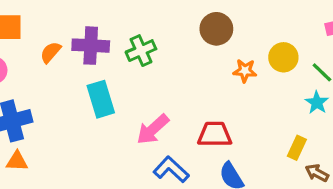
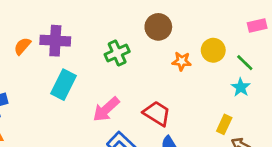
green cross: (141, 51) -> (117, 53), moved
cyan rectangle: (101, 99) -> (64, 85), turned 44
red trapezoid: (215, 134) -> (157, 113), turned 32

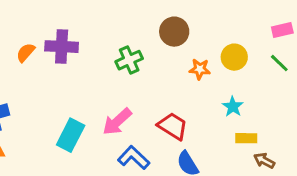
green line: (245, 63) -> (279, 63), moved
cyan rectangle: (64, 85) -> (71, 135), moved
cyan star: (241, 87) -> (233, 107), moved
yellow rectangle: (224, 124) -> (246, 138), turned 66

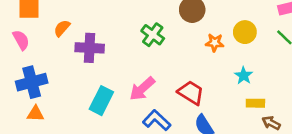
purple cross: (62, 47) -> (90, 48), moved
green cross: (129, 60) -> (153, 35), turned -30

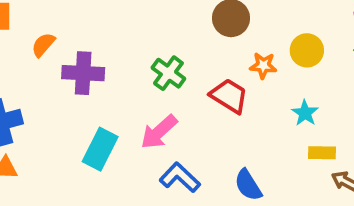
green cross: (153, 35) -> (168, 73), moved
red trapezoid: (191, 93) -> (229, 96), moved

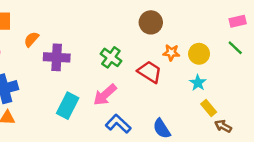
yellow circle: (307, 50) -> (199, 54), moved
yellow rectangle: (322, 153) -> (209, 108), turned 49

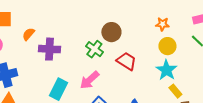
brown circle: (151, 22) -> (111, 32), moved
orange star: (171, 53) -> (162, 24), moved
cyan star: (198, 83) -> (166, 70), size x1.5

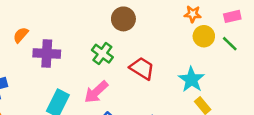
orange star: (162, 24) -> (193, 14), moved
brown circle: (111, 32) -> (123, 19), moved
yellow circle: (167, 46) -> (204, 36), moved

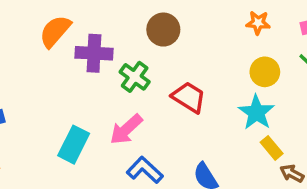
orange semicircle: (21, 35) -> (55, 31), moved, size x1.5
yellow circle: (204, 36) -> (265, 72), moved
purple cross: (47, 54) -> (94, 53), moved

